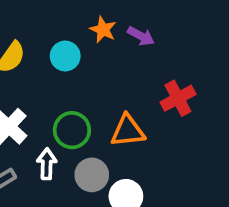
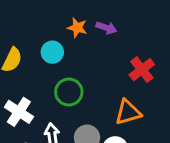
green circle: (72, 130) -> (69, 92), moved
orange triangle: (128, 131) -> (128, 112), moved

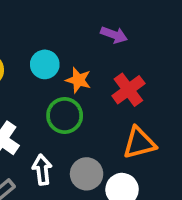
orange star: (77, 28) -> (78, 80), moved
red cross: (142, 70) -> (128, 90), moved

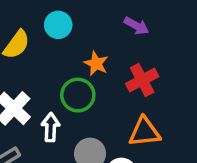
cyan circle: (45, 64) -> (58, 25), moved
white arrow: (42, 170) -> (51, 127), moved

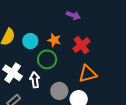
cyan circle: (58, 25) -> (30, 41), moved

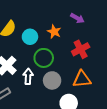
orange star: (54, 40) -> (54, 32), moved
gray circle: (59, 91) -> (52, 80), moved

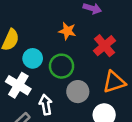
cyan circle: (30, 37) -> (33, 58), moved
white arrow: (28, 76) -> (46, 105), moved

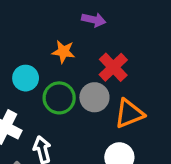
cyan circle: (33, 58) -> (26, 78), moved
gray circle: (78, 92) -> (94, 97), moved

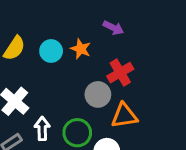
cyan circle: (26, 78) -> (51, 51), moved
green circle: (59, 98) -> (77, 133), moved

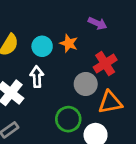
white arrow: (42, 129) -> (37, 77), moved

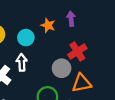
purple arrow: (98, 23) -> (71, 19), turned -120
orange star: (69, 43) -> (48, 25), moved

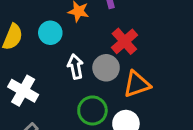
white arrow: (22, 62) -> (75, 67), moved

